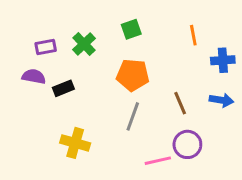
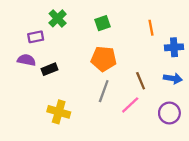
green cross: (84, 44) -> (58, 18), moved
purple circle: (187, 144) -> (169, 113), moved
pink line: (158, 161) -> (130, 105), moved, turned -30

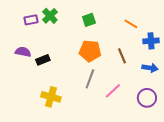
orange line: (151, 28) -> (131, 24), turned -48
purple rectangle: (36, 37) -> (31, 20), moved
brown line: (141, 81) -> (122, 56), moved

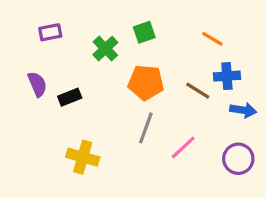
green cross: (50, 16) -> (105, 49), moved
blue cross: (151, 41) -> (227, 76), moved
purple semicircle: (23, 52) -> (37, 84), turned 56
brown line: (122, 56) -> (198, 91), turned -35

